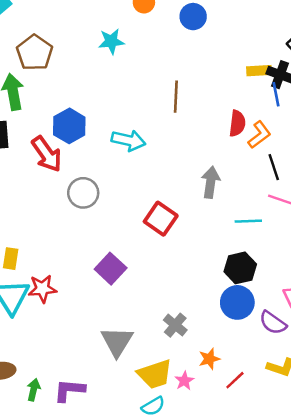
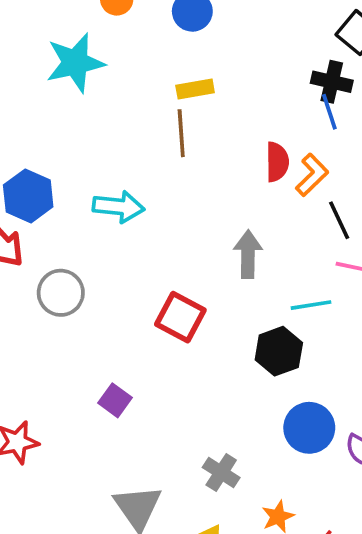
cyan star: (111, 41) -> (75, 63), size x1.5
yellow rectangle: (259, 71) -> (195, 89), moved
black hexagon: (240, 268) -> (279, 351), moved
purple square: (111, 269) -> (115, 400), size x0.7

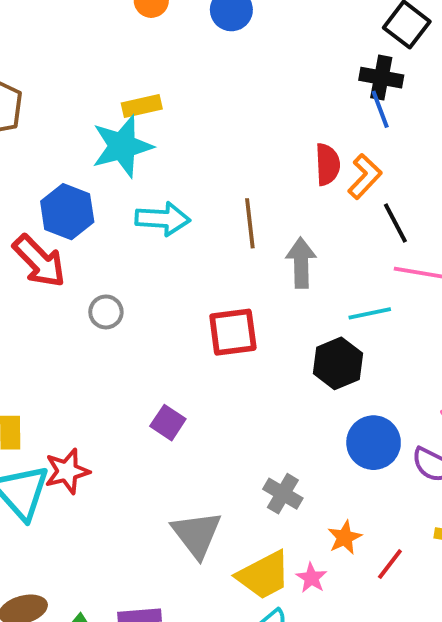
cyan star: (75, 63) -> (122, 146), moved
yellow rectangle: (195, 89) -> (142, 106), moved
brown line: (181, 133) -> (250, 223), moved
gray circle: (61, 293) -> (106, 312), size x0.7
red square: (180, 317) -> (233, 332), turned -33

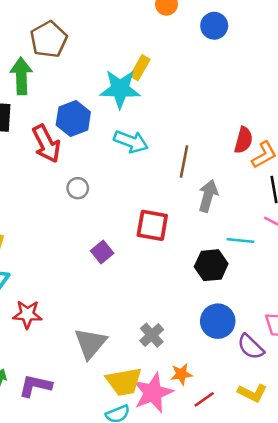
yellow rectangle: (142, 106) -> (140, 68), turned -65
purple square: (168, 423) -> (102, 252), moved
red star: (67, 471) -> (27, 314), moved
pink star: (311, 578) -> (153, 393), size x2.0

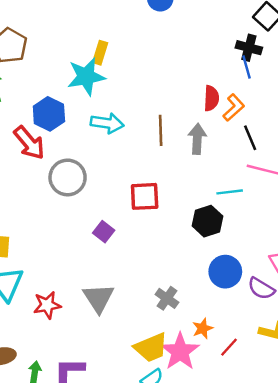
gray circle: (78, 188) -> (68, 177), size x1.8
gray arrow: (208, 196) -> (197, 139), moved
gray triangle: (90, 343) -> (98, 298), moved

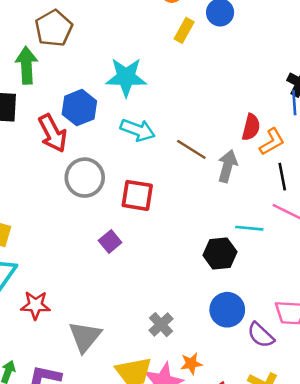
yellow rectangle: (100, 53) -> (184, 30), moved
brown line: (161, 130) -> (191, 149), turned -68
red square: (145, 196) -> (137, 195), moved
gray triangle: (98, 298) -> (85, 337), moved

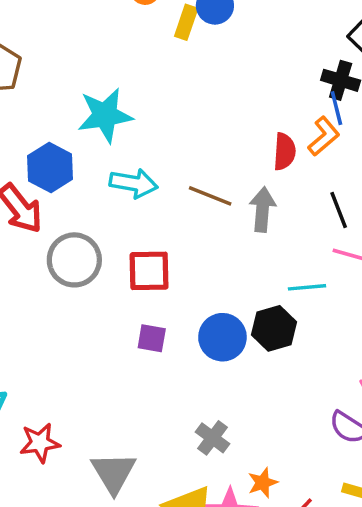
yellow rectangle: (184, 30) -> (186, 22), moved
orange L-shape: (272, 142) -> (324, 136), moved
purple square: (110, 242) -> (152, 338), moved, turned -30
blue circle: (227, 310) -> (222, 337), moved

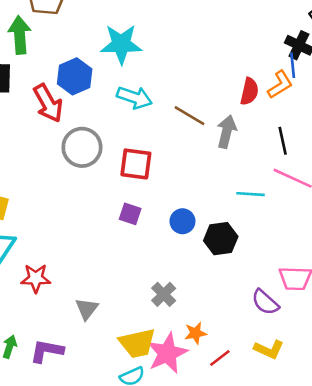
black hexagon: (274, 328) -> (221, 239), moved
blue circle: (222, 337) -> (182, 221), size x0.7
gray triangle: (114, 473) -> (87, 309), size x0.7

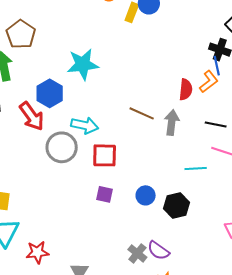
cyan arrow: (134, 98) -> (85, 125), moved
black line: (283, 141) -> (216, 125), turned -60
purple semicircle: (265, 302) -> (158, 250), moved

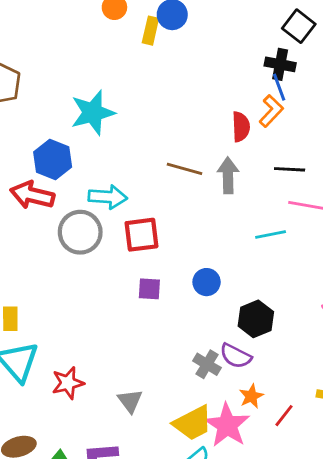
red arrow: (32, 116) -> (32, 195), turned 148
black hexagon: (177, 206) -> (256, 319), moved

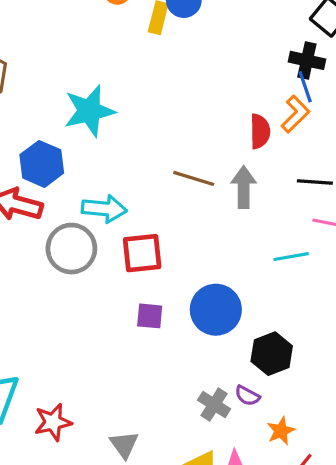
blue circle: (207, 282) -> (216, 310), size x1.6
purple semicircle: (236, 356) -> (247, 396), size x0.7
orange star: (251, 396) -> (281, 431), moved

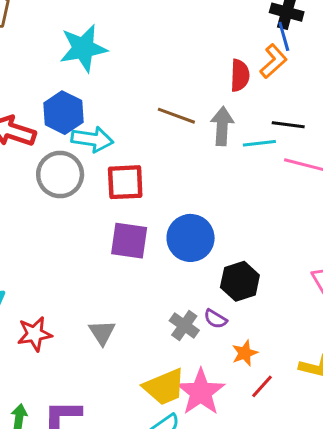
blue hexagon: (42, 164) -> (63, 113), moved
cyan line: (291, 257) -> (259, 143), moved
purple square: (150, 316) -> (129, 241), size x1.5
gray triangle: (124, 445) -> (102, 332), moved

